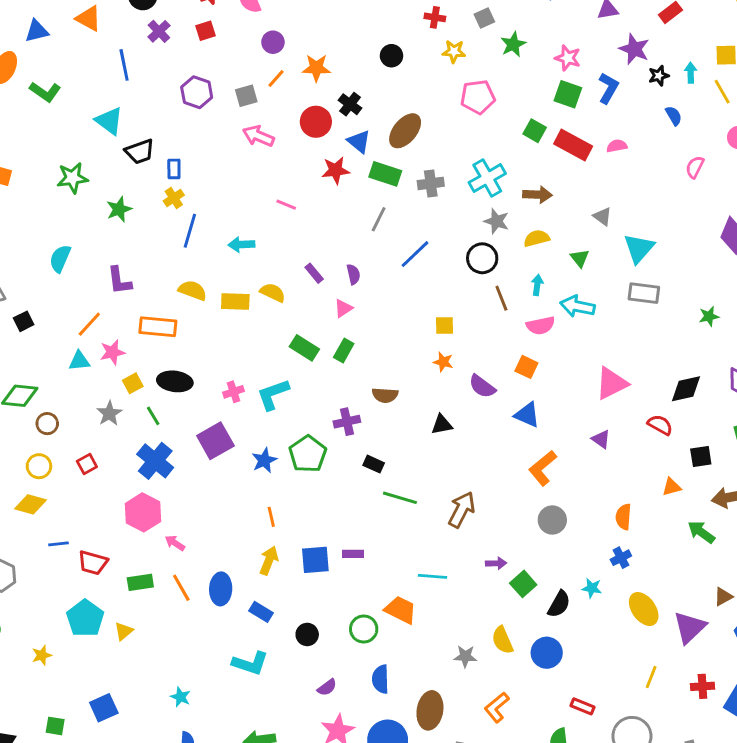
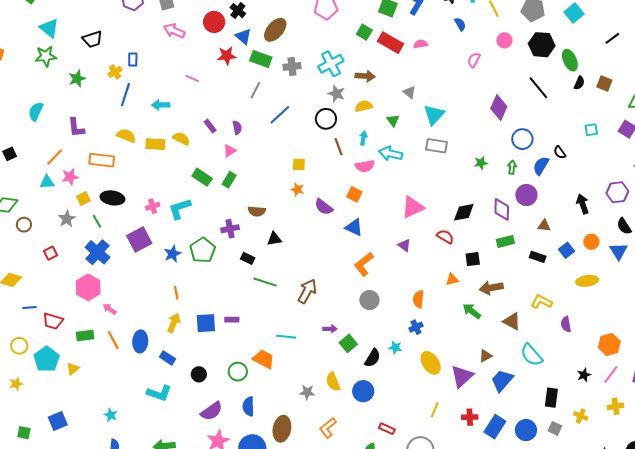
cyan triangle: (109, 121) -> (49, 28), moved
blue rectangle: (174, 169) -> (133, 60), moved
black triangle: (442, 425) -> (274, 239), moved
yellow circle: (39, 466) -> (19, 346), moved
purple semicircle: (327, 687) -> (212, 411), size x1.6

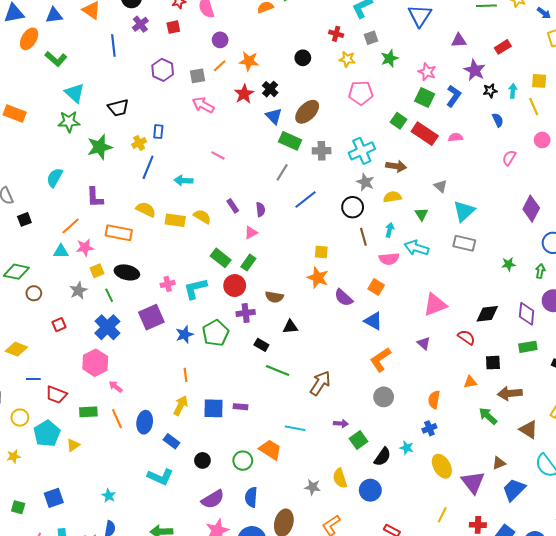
red circle: (214, 22) -> (235, 286), moved
red star: (227, 56) -> (244, 94), moved, turned -30
green star: (77, 79) -> (100, 147), size x1.4
orange star: (297, 189) -> (318, 278), size x1.5
purple triangle: (462, 376) -> (473, 482), turned -30

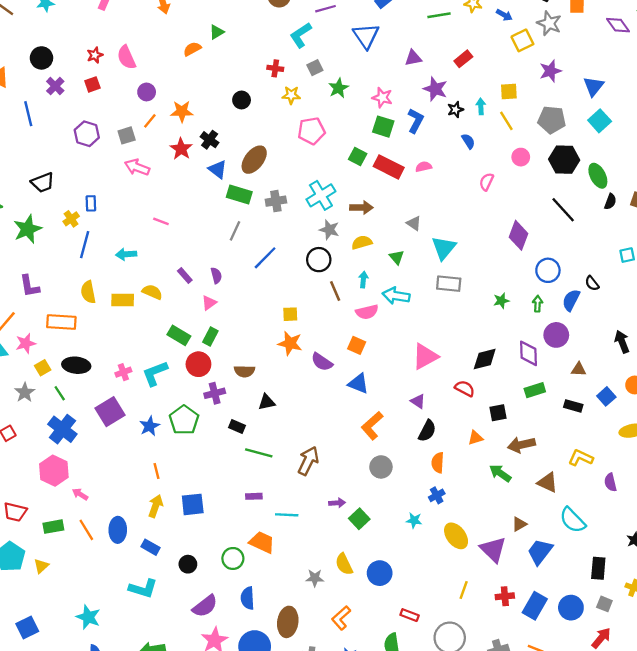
yellow semicircle: (146, 209) -> (88, 292), turned -120
purple rectangle: (241, 407) -> (254, 496), moved
black semicircle: (382, 457) -> (427, 431), moved
cyan star: (109, 496) -> (88, 617), size x1.5

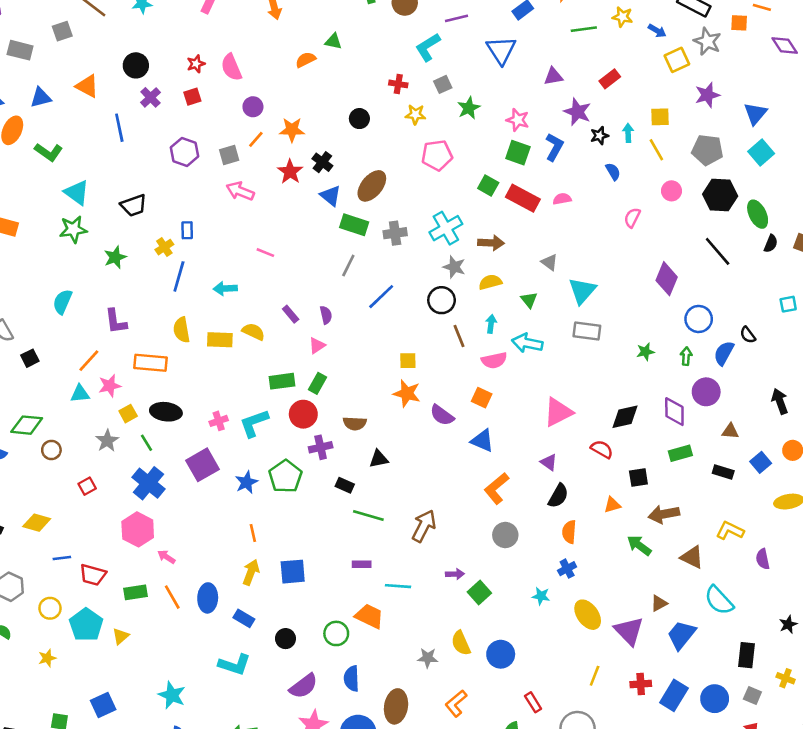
green triangle: (217, 32) -> (333, 41), turned 42
green star: (28, 229) -> (115, 257), size x0.7
green rectangle: (179, 335) -> (282, 381), turned -40
red rectangle: (410, 615) -> (533, 702), turned 36

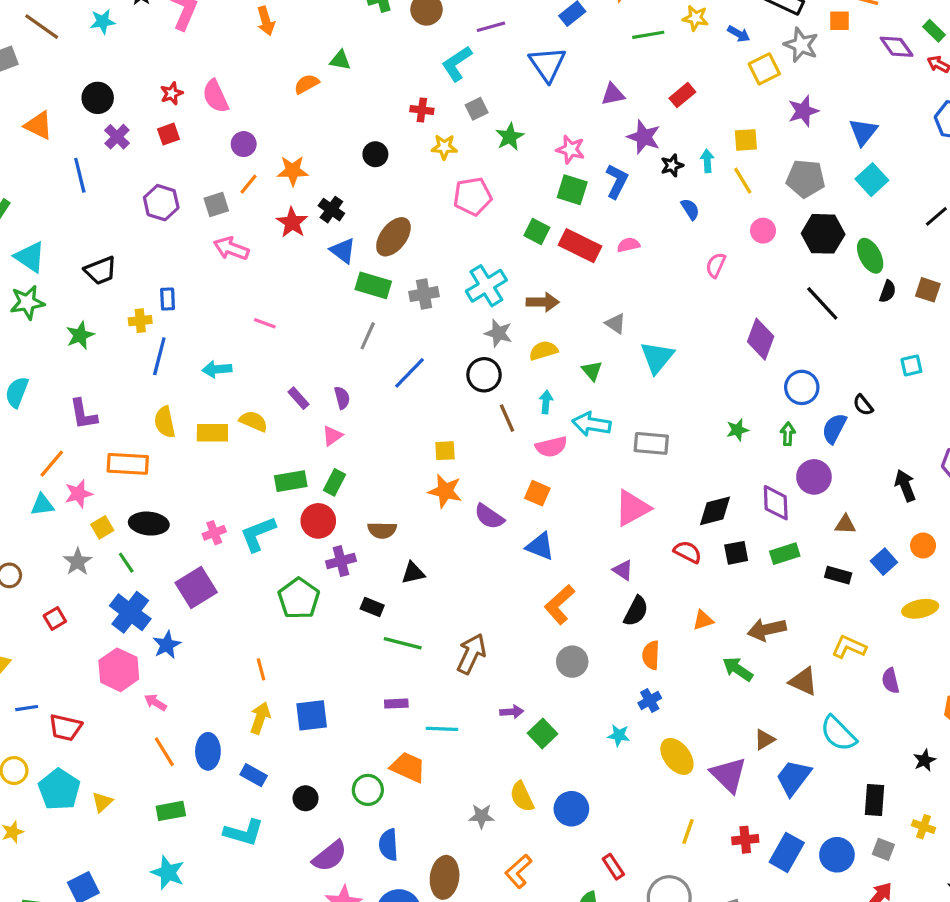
yellow cross: (164, 247) -> (140, 321), turned 30
gray rectangle: (587, 331) -> (651, 443), moved
black square: (638, 478) -> (736, 553), moved
blue star: (246, 482) -> (167, 645), moved
green rectangle: (135, 592) -> (171, 811), moved

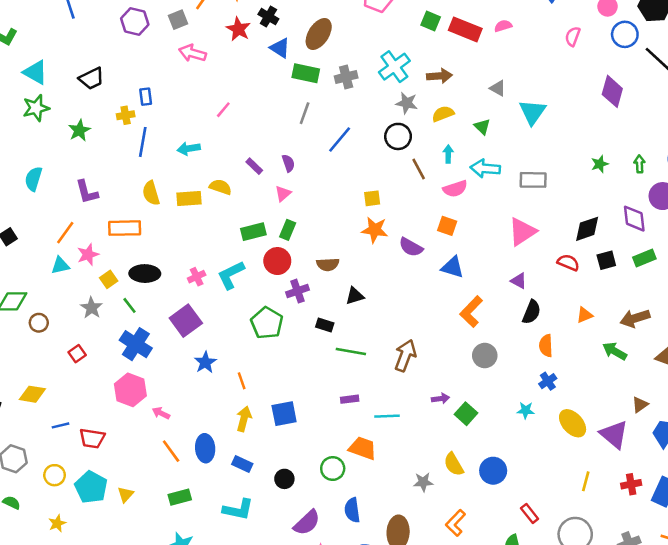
pink line: (265, 323) -> (223, 110), turned -66
blue circle: (802, 387) -> (625, 34), moved
blue star: (167, 645) -> (205, 362), moved

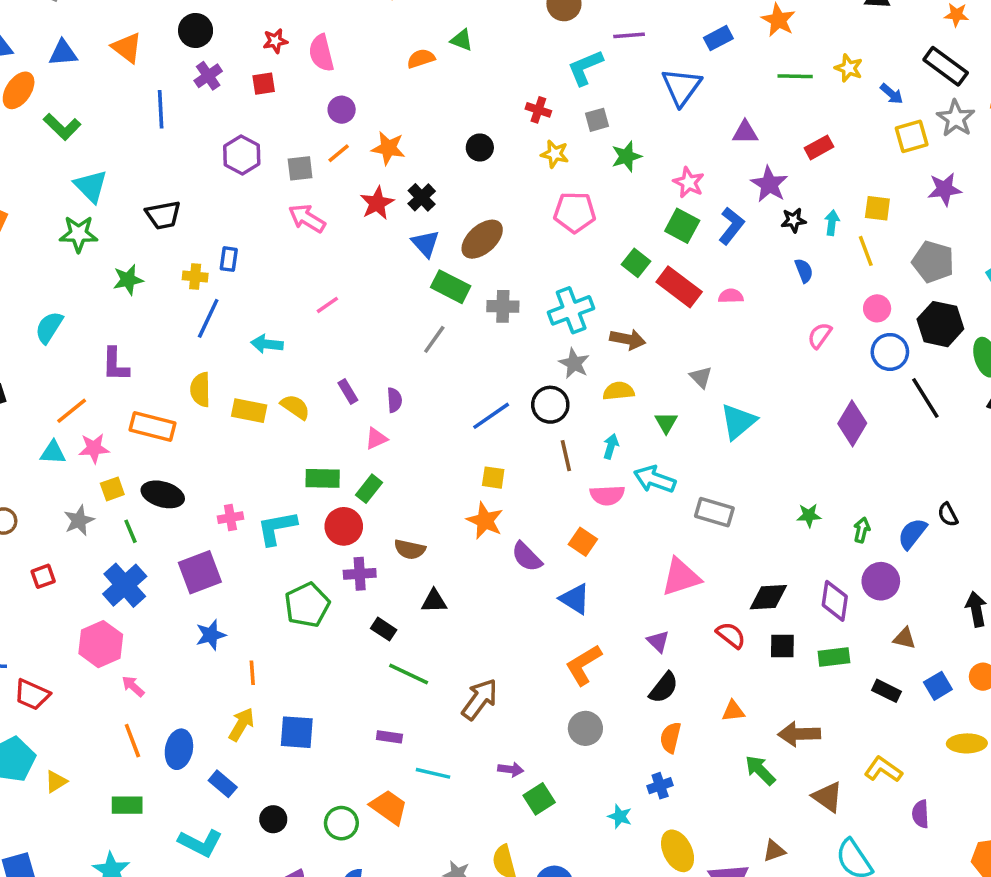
blue line: (340, 139) -> (491, 416), moved

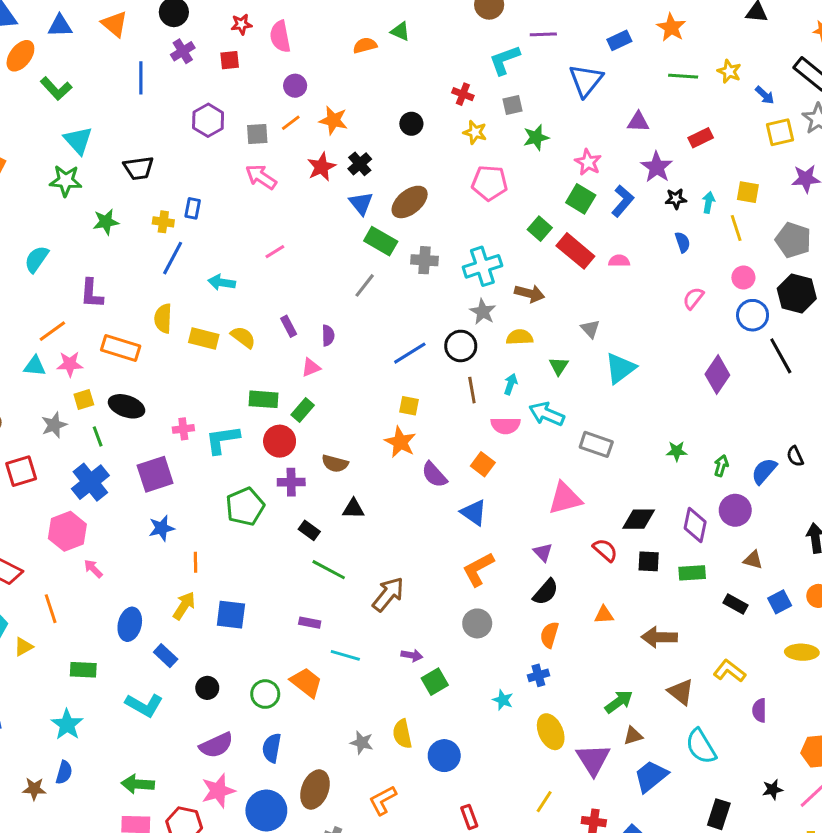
red square: (43, 576) -> (21, 471), size x1.5
orange line: (132, 741) -> (51, 609), moved
green arrow: (760, 770) -> (619, 702), moved, turned 96

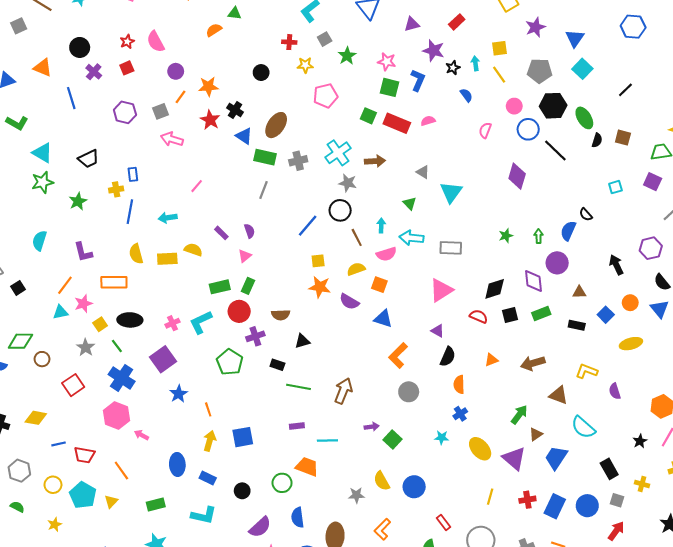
yellow semicircle: (520, 337) -> (356, 269), moved
black rectangle: (719, 814) -> (609, 469), turned -30

